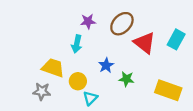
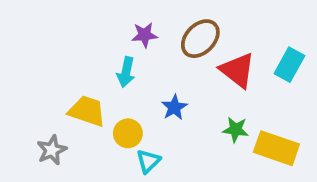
green star: (126, 79) -> (236, 130), moved
gray star: (42, 91) -> (52, 150), moved, turned -30

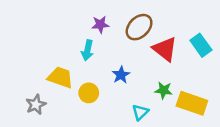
cyan rectangle: (289, 65) -> (201, 45), turned -65
cyan triangle: (148, 161) -> (140, 112), moved

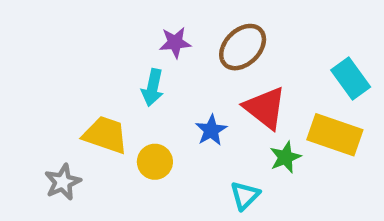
red triangle: (165, 49) -> (265, 108), moved
green star: (164, 90) -> (285, 157), turned -30
yellow rectangle: (192, 103) -> (335, 135), moved

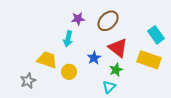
green star: (285, 157) -> (116, 70), moved

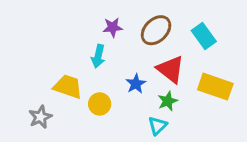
cyan rectangle: (156, 35) -> (204, 36), moved

